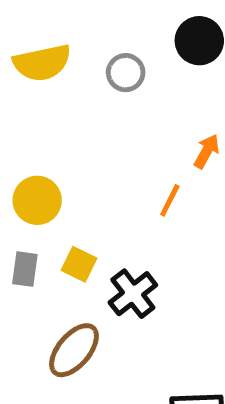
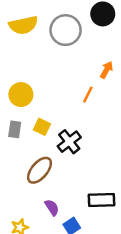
gray circle: (126, 73) -> (66, 30), size x1.6

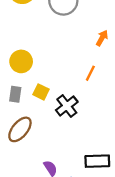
orange line: (88, 95) -> (90, 73), moved
brown ellipse: (39, 170) -> (20, 129), moved

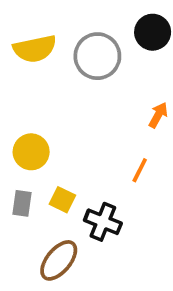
black cross: (67, 106) -> (103, 222), turned -30
brown ellipse: (20, 129) -> (59, 260), moved

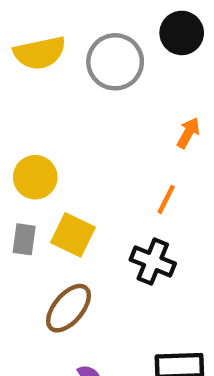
yellow square: (62, 200) -> (73, 235), size x1.4
black cross: (103, 222) -> (153, 262), moved

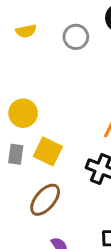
yellow semicircle: (40, 53) -> (26, 31), size x0.6
gray circle: (115, 62) -> (76, 37), size x0.7

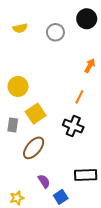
yellow square: (48, 151) -> (36, 114), turned 30
gray rectangle: (16, 154) -> (13, 125), moved

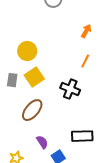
yellow circle: (18, 86) -> (27, 51), moved
orange line: (79, 97) -> (85, 61), moved
gray rectangle: (13, 125) -> (12, 80), moved

